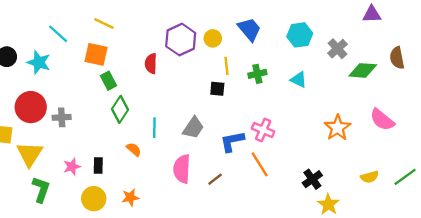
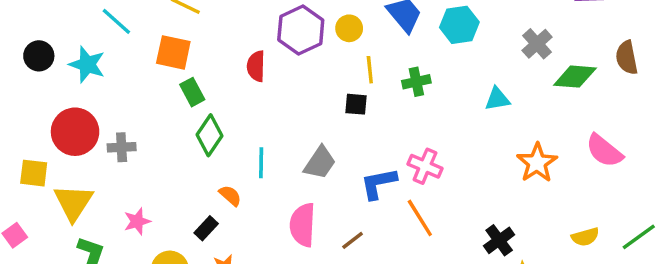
cyan hexagon: (300, 35) -> (459, 25), moved
cyan triangle: (299, 80) -> (497, 99), moved, turned -36
black rectangle: (98, 165) -> (206, 228), moved, turned 42

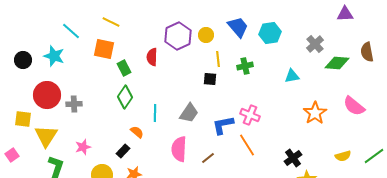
black circle: (39, 56) -> (23, 60), moved
green rectangle: (192, 92) -> (124, 68), moved

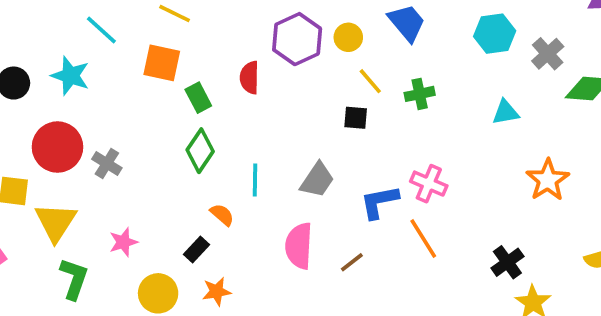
cyan hexagon: (270, 33) -> (495, 34), moved
yellow line: (218, 59) -> (370, 81), turned -35
gray cross: (74, 104) -> (107, 163), turned 35

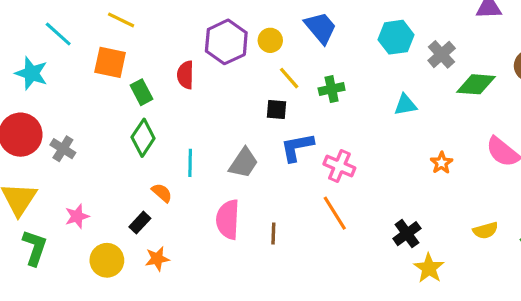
orange star: (548, 180) -> (442, 163), size x0.6
blue L-shape: (379, 202) -> (297, 147), moved
brown line: (352, 262) -> (273, 234), turned -50

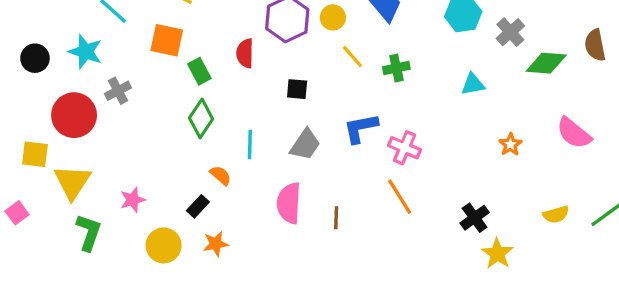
black square: (277, 109) -> (297, 89), moved
gray cross: (63, 149) -> (118, 91), moved, turned 30

